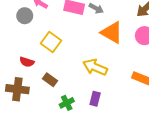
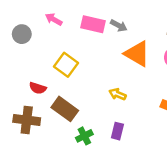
gray circle: (25, 16) -> (22, 34), moved
yellow arrow: (95, 67) -> (117, 94), size x0.6
brown rectangle: (50, 80) -> (65, 109), size x1.5

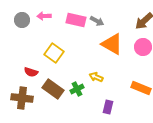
pink arrow: (54, 19) -> (44, 16), turned -32
gray circle: (22, 34) -> (22, 20), moved
purple rectangle: (117, 131) -> (108, 107), moved
green cross: (84, 136) -> (77, 89), moved

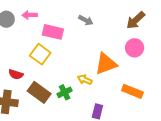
pink rectangle: (76, 20) -> (53, 32), moved
orange triangle: (112, 44) -> (106, 64), moved, turned -50

